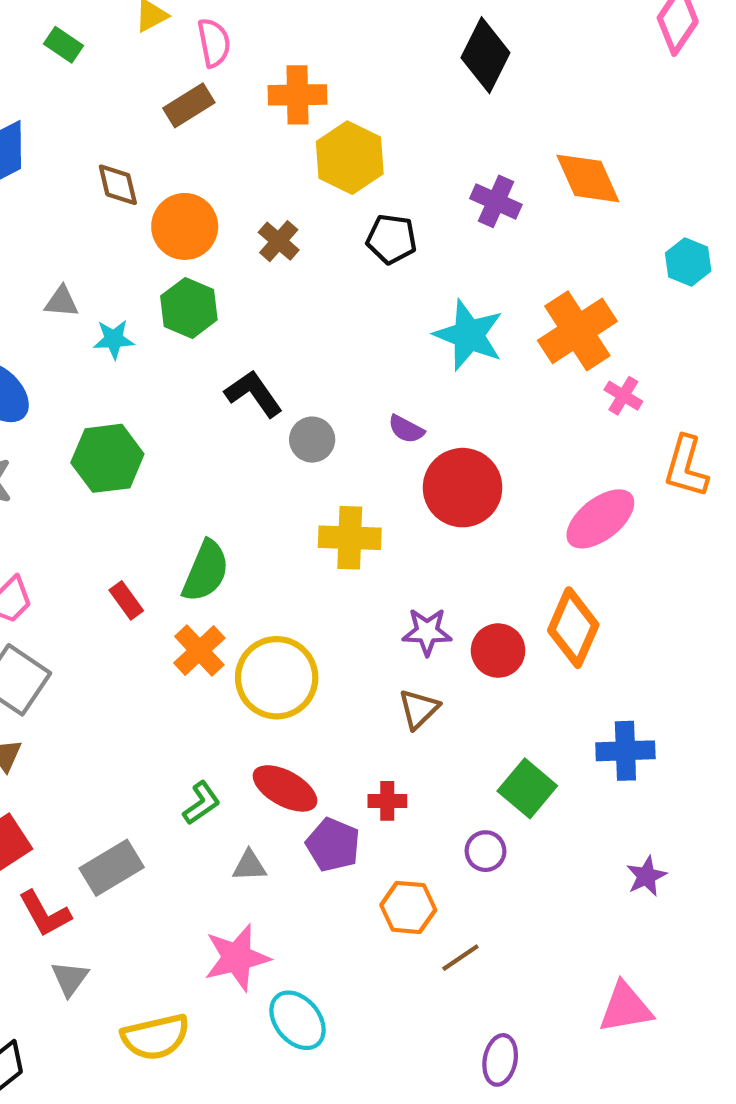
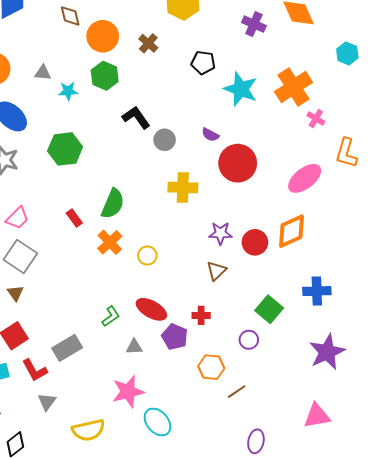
black pentagon: (392, 239) -> (203, 63), moved
orange diamond: (573, 628) -> (291, 231), turned 42
yellow circle: (277, 678) -> (147, 256), size x0.5
purple star: (646, 876) -> (327, 352), size x1.8

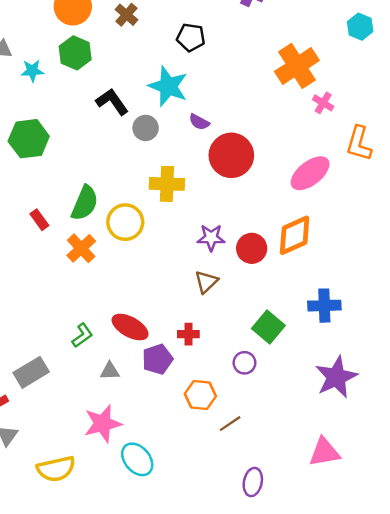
cyan star: (241, 89) -> (168, 86), moved
yellow circle: (147, 256) -> (125, 222), moved, size x1.6
purple pentagon: (175, 337) -> (157, 359), turned 30

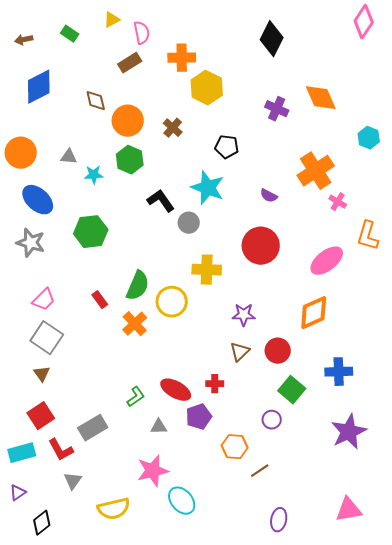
purple semicircle: (199, 122) -> (269, 196), moved
red circle: (252, 248) -> (278, 351), moved
red cross: (188, 334) -> (215, 384), moved
pink triangle: (324, 452) -> (349, 510), moved

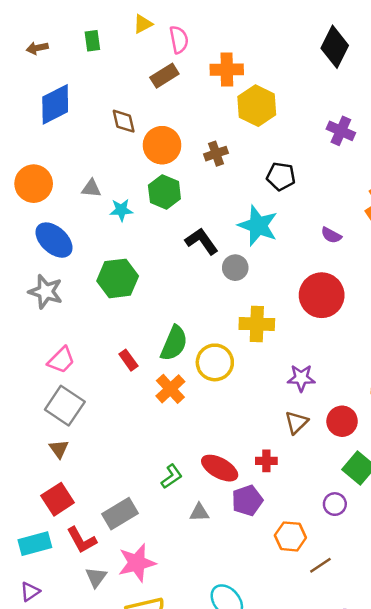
green rectangle: (70, 34) -> (92, 41), turned 48
brown cross: (173, 128) -> (216, 154), turned 30
pink star: (153, 471) -> (137, 563), moved

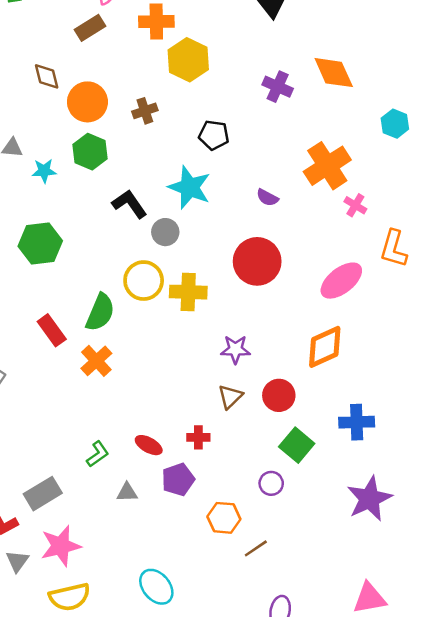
red rectangle: (128, 360) -> (52, 330), size x1.4
yellow circle: (215, 362) -> (144, 281), moved
red ellipse: (220, 468) -> (149, 445), size x0.7

